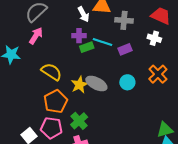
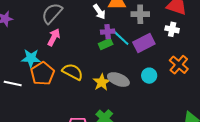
purple cross: (79, 36) -> (108, 32), moved
cyan line: (102, 42) -> (121, 38), turned 30
purple rectangle: (125, 49) -> (144, 43), size x1.5
orange pentagon: (56, 101) -> (42, 74), moved

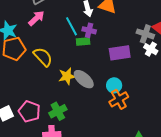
gray cross: (140, 14) -> (145, 34), moved
cyan line: (121, 38) -> (72, 26), moved
orange cross: (179, 65) -> (119, 99), moved

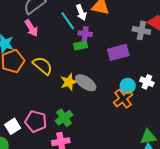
pink arrow: (36, 18) -> (31, 28), turned 108
cyan line: (72, 26) -> (68, 21), moved
white cross: (151, 49) -> (147, 82), moved
cyan circle: (114, 85) -> (128, 86), moved

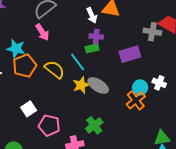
cyan line: (68, 21) -> (78, 62), moved
green cross: (64, 118) -> (94, 125), moved
white square: (13, 126) -> (29, 109), moved

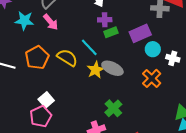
green rectangle: (92, 48) -> (111, 32), moved
cyan star: (16, 49) -> (24, 21), moved
cyan circle: (140, 87) -> (153, 49), moved
pink pentagon: (49, 125) -> (41, 116), moved, turned -30

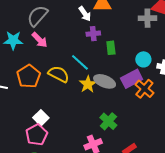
green rectangle: (111, 32) -> (111, 48), moved, turned -72
purple rectangle: (140, 33) -> (132, 79), moved

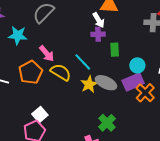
white arrow: (85, 14) -> (99, 20), moved
pink arrow: (40, 40) -> (47, 54), moved
cyan circle: (143, 59) -> (137, 65), moved

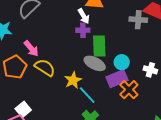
green rectangle: (115, 50) -> (99, 46), size x1.5
cyan line: (83, 62) -> (87, 95), moved
gray ellipse: (106, 83) -> (95, 63), moved

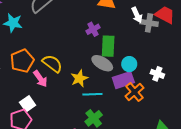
white arrow: (84, 16) -> (137, 15), moved
purple cross: (83, 30) -> (93, 29), turned -32
pink arrow: (31, 49) -> (40, 79), moved
cyan line: (87, 95) -> (92, 94), turned -54

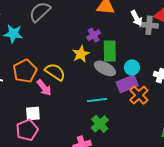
yellow star: (79, 78) -> (81, 54), moved
white square: (28, 104) -> (33, 114), turned 35

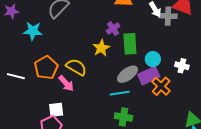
gray ellipse: (105, 68) -> (127, 74), moved, turned -60
green cross: (100, 124) -> (123, 117), turned -36

